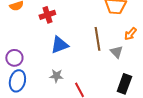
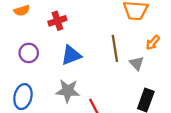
purple circle: (14, 58) -> (29, 53), moved
gray star: (56, 76) -> (68, 91), size x1.5

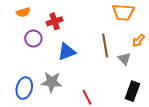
purple circle: (29, 53) -> (33, 39), moved
gray star: (68, 91) -> (52, 82), moved

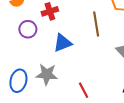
brown line: (105, 46) -> (96, 24), moved

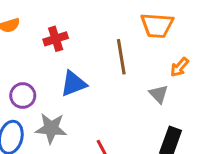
purple circle: (28, 29) -> (23, 96), moved

